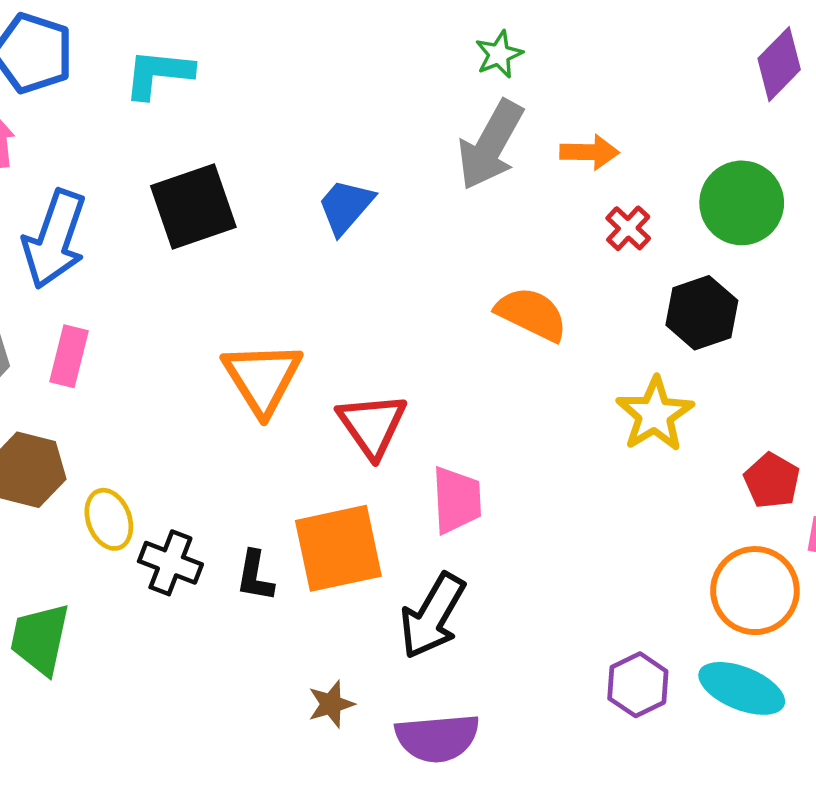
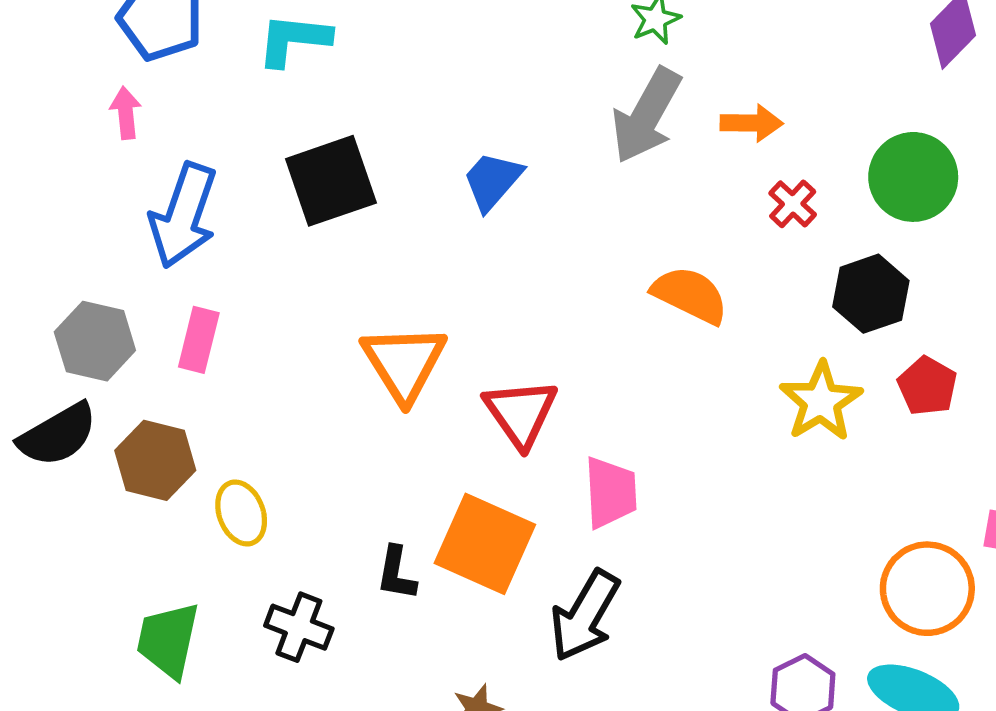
red pentagon: (772, 481) -> (927, 386), moved
orange square: (338, 548) -> (485, 544), turned 36
black cross: (170, 563) -> (299, 627), moved

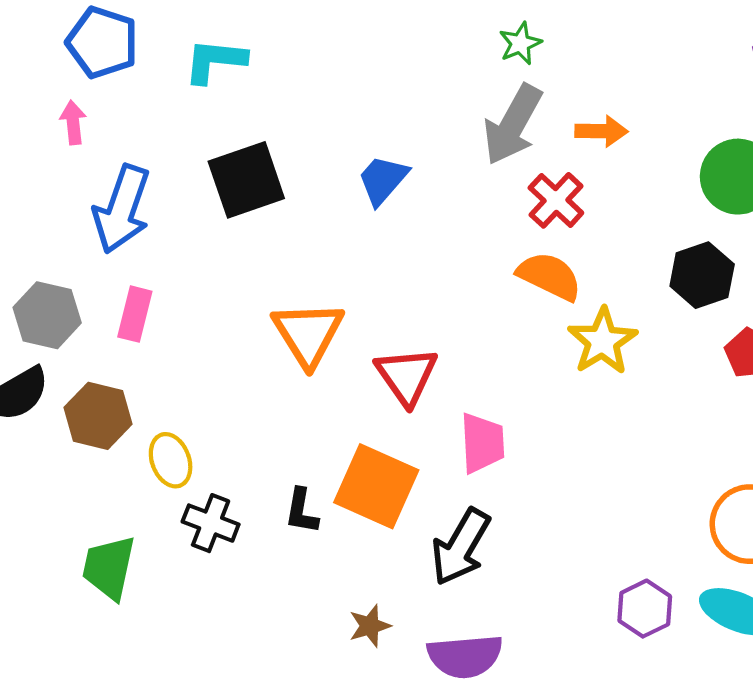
red cross: (793, 204) -> (556, 200), moved, size x1.4
yellow star: (821, 401) -> (603, 341), moved
black cross: (299, 627) -> (211, 523), moved

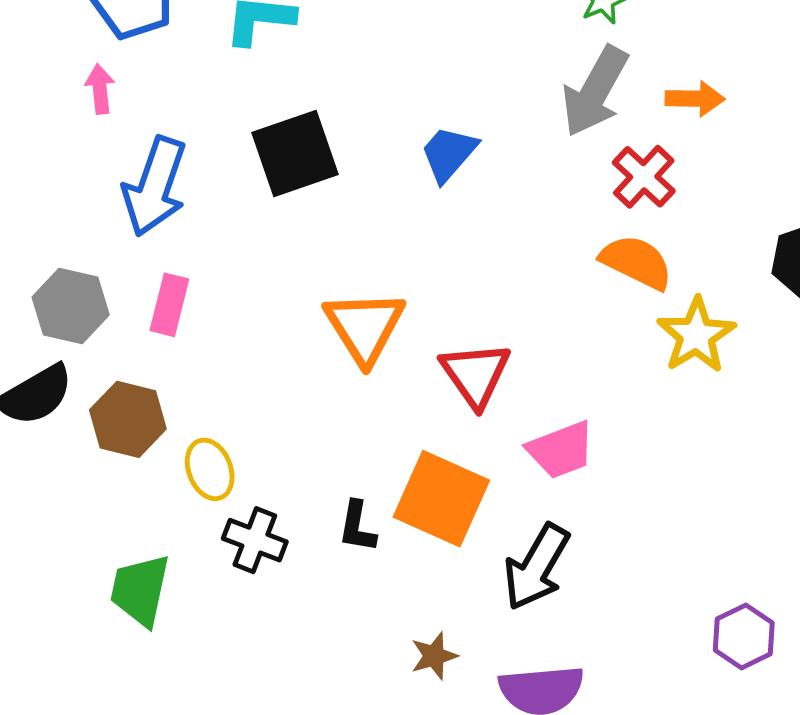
pink trapezoid: (482, 443) -> (561, 450), turned 72

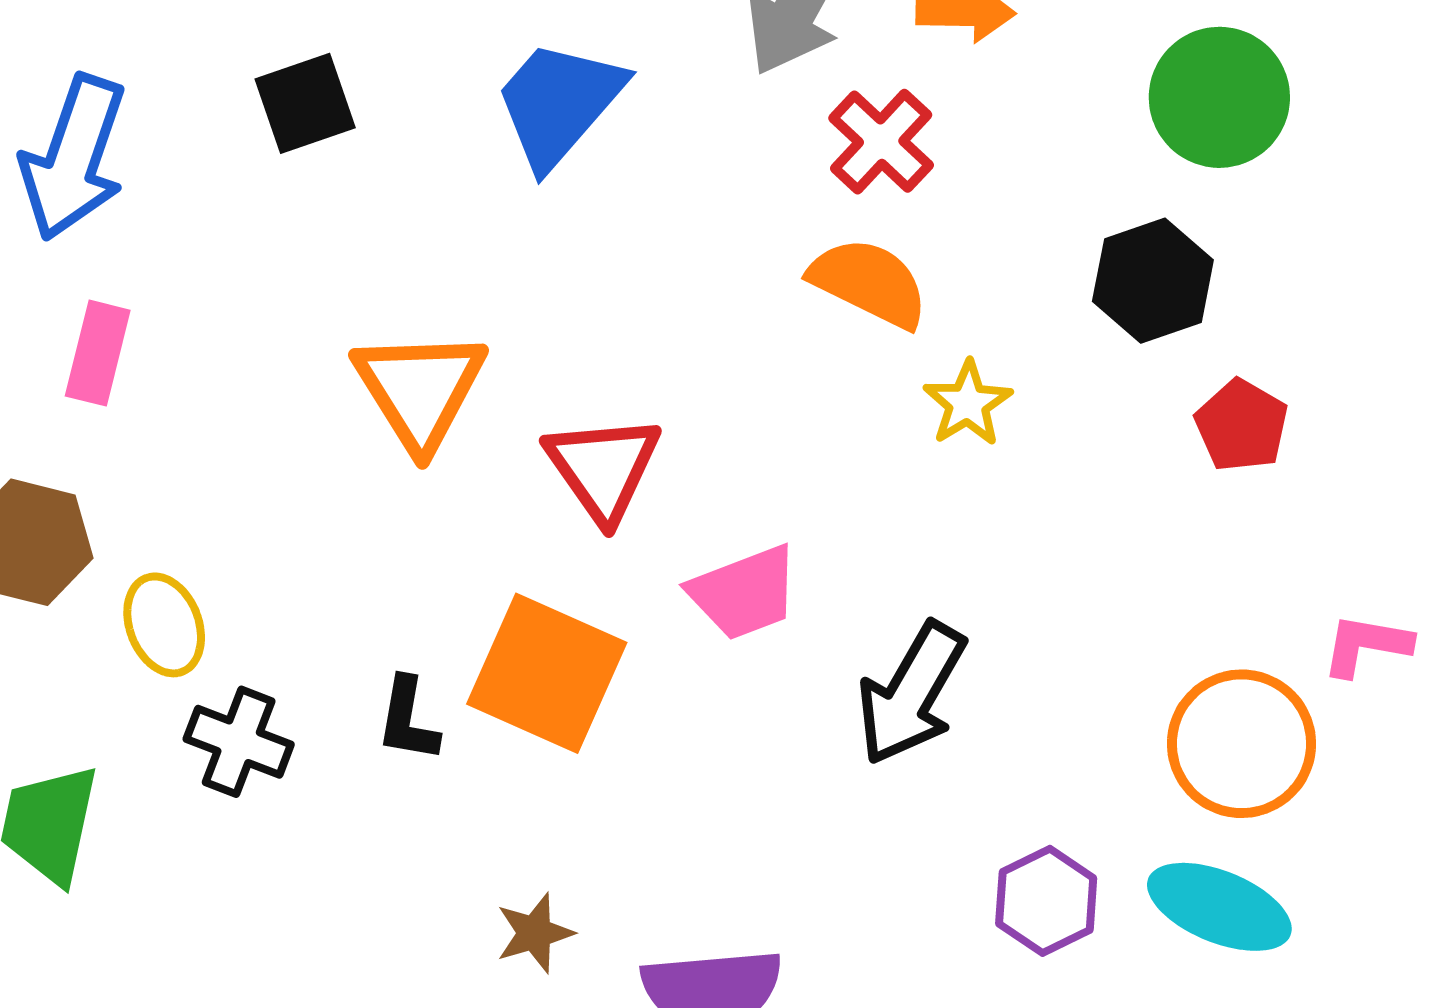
black square: (295, 154) -> (305, 103), size x0.7
blue trapezoid: (449, 154) -> (559, 103), size x1.4
yellow star: (696, 335) -> (968, 403), size x0.7
black arrow: (536, 567) -> (911, 693), moved

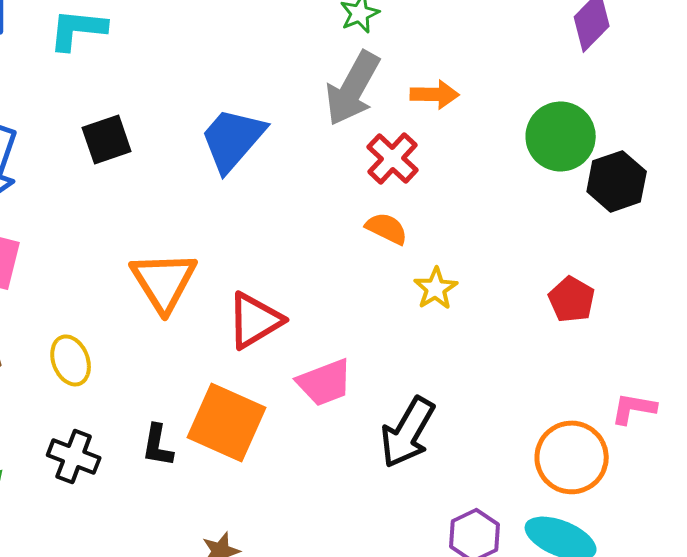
black hexagon: (1153, 281) -> (617, 181), moved
orange semicircle: (869, 283) -> (387, 228), size x0.7
red triangle: (603, 468) -> (255, 320), turned 34
yellow ellipse: (164, 625) -> (71, 360), moved

